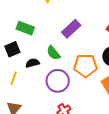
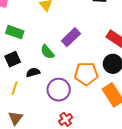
green rectangle: (25, 28) -> (15, 32), moved
green semicircle: (53, 53) -> (47, 52), moved

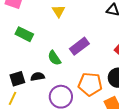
black square: (13, 59) -> (17, 79), moved
yellow line: (15, 88) -> (13, 98), moved

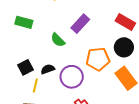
black semicircle: (38, 77) -> (48, 69), moved
yellow line: (13, 98) -> (35, 85), moved

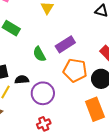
orange pentagon: (98, 59) -> (75, 70), moved

